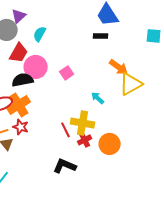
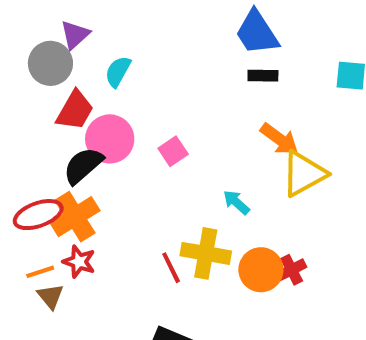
black rectangle: (101, 36) -> (263, 76), moved
black semicircle: (23, 80) -> (83, 166), turned -30
red cross: (85, 140) -> (292, 270), moved
orange circle: (110, 144) -> (261, 270), moved

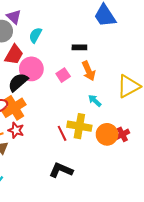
purple triangle: (75, 35) -> (14, 17), turned -35
black rectangle: (263, 76) -> (79, 47), moved
orange arrow: (279, 139) -> (89, 71), moved, turned 30

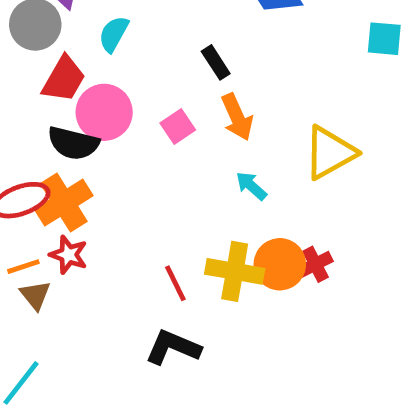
black rectangle: (79, 47) -> (216, 62), turned 56
black semicircle: (18, 82) -> (73, 143), turned -125
yellow cross: (79, 126) -> (235, 271), moved
red line: (62, 133) -> (175, 283), moved

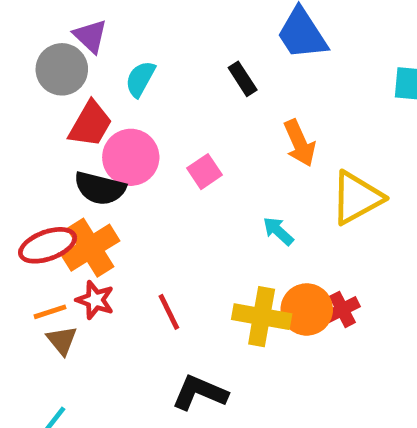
black rectangle: (216, 62) -> (243, 79), moved
orange arrow: (237, 117) -> (300, 143), moved
red line: (175, 283) -> (169, 312), moved

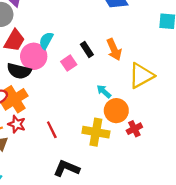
cyan semicircle: (140, 79) -> (46, 40), moved
black rectangle: (243, 79) -> (87, 50), moved
orange circle: (307, 309) -> (116, 111), moved

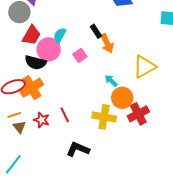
black rectangle: (87, 50) -> (96, 31), moved
orange arrow: (114, 50) -> (107, 43), moved
red star: (17, 124) -> (42, 120), moved
red cross: (134, 129) -> (138, 114), size x1.5

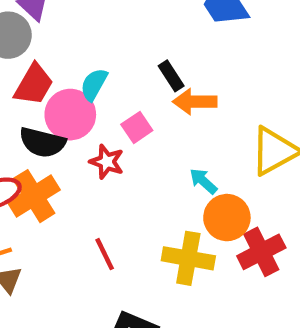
orange arrow: (107, 43) -> (195, 102), turned 114
red star: (42, 120) -> (107, 162), moved

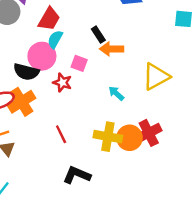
red trapezoid: (34, 84) -> (49, 19), moved
pink square: (137, 127) -> (79, 63), turned -35
orange circle: (227, 218) -> (130, 138), moved

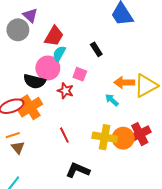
orange arrow: (112, 49) -> (124, 82), moved

